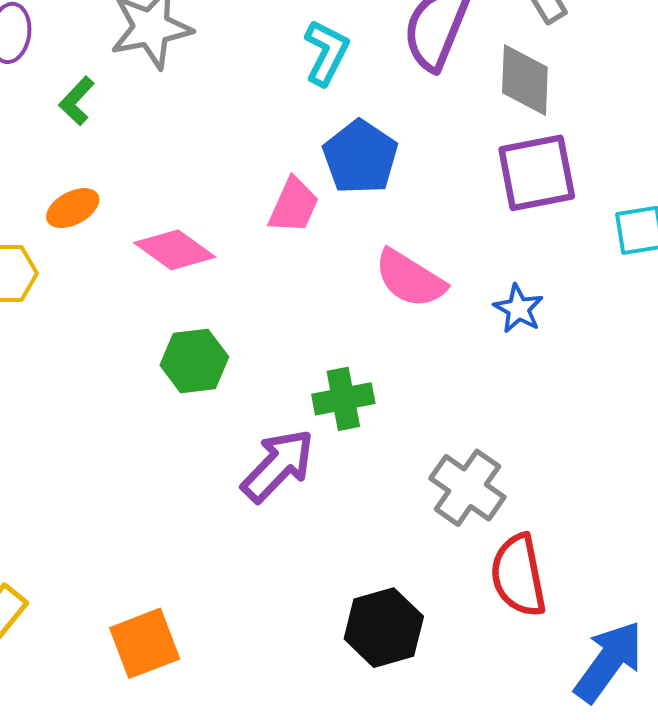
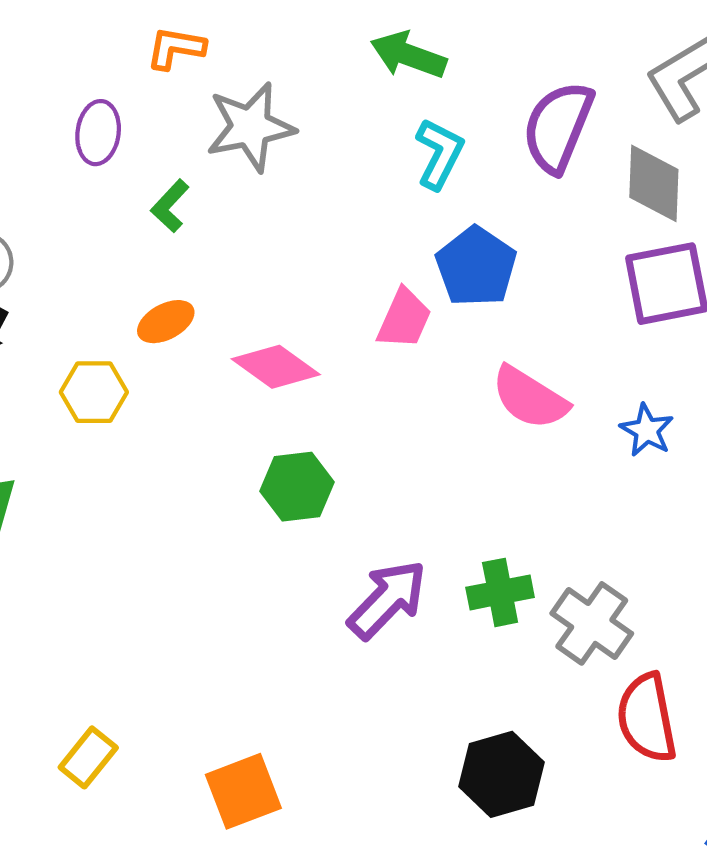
green cross: (343, 399) -> (500, 592), moved

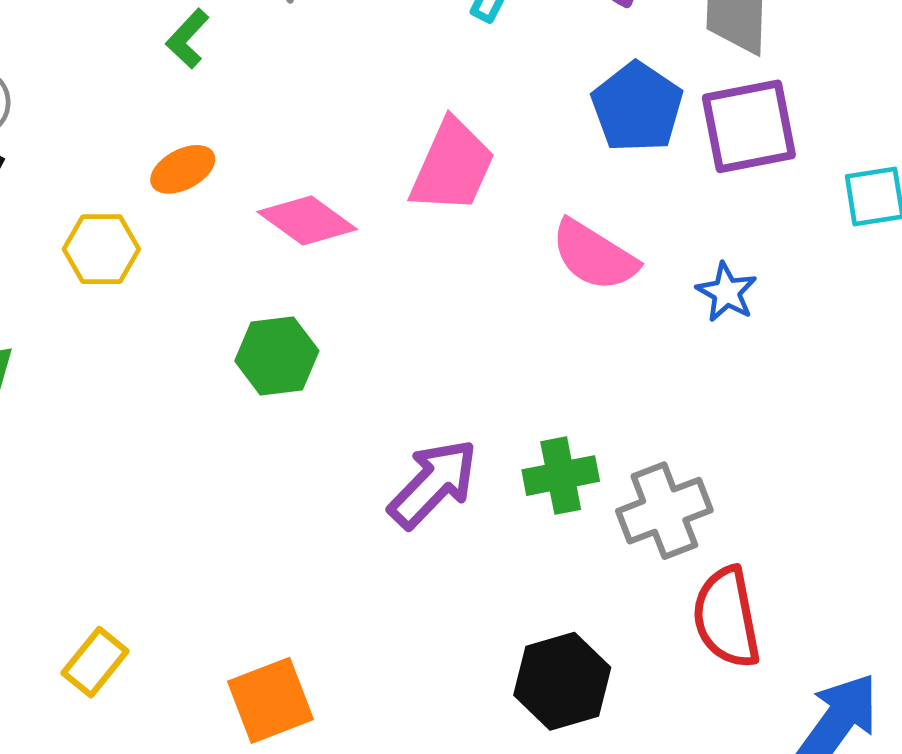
blue pentagon: (476, 267) -> (637, 107), moved
pink trapezoid: (404, 319) -> (452, 166), size x1.4
green hexagon: (297, 487) -> (277, 356), moved
gray cross: (592, 623) -> (664, 511), turned 34

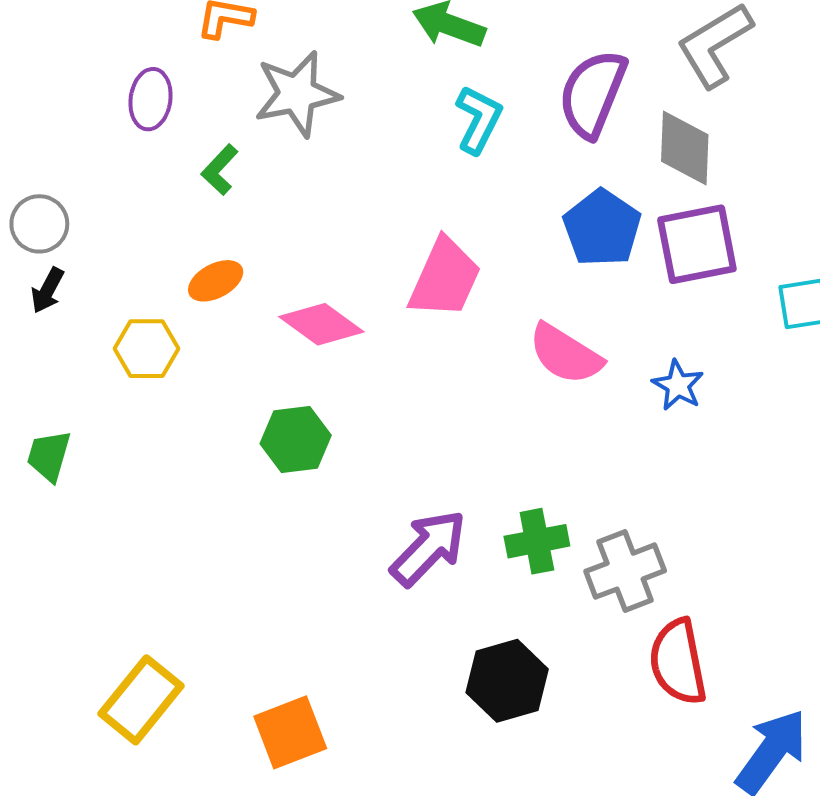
yellow rectangle: (95, 662) -> (141, 700), size x1.5
black hexagon: (562, 681) -> (507, 681), moved

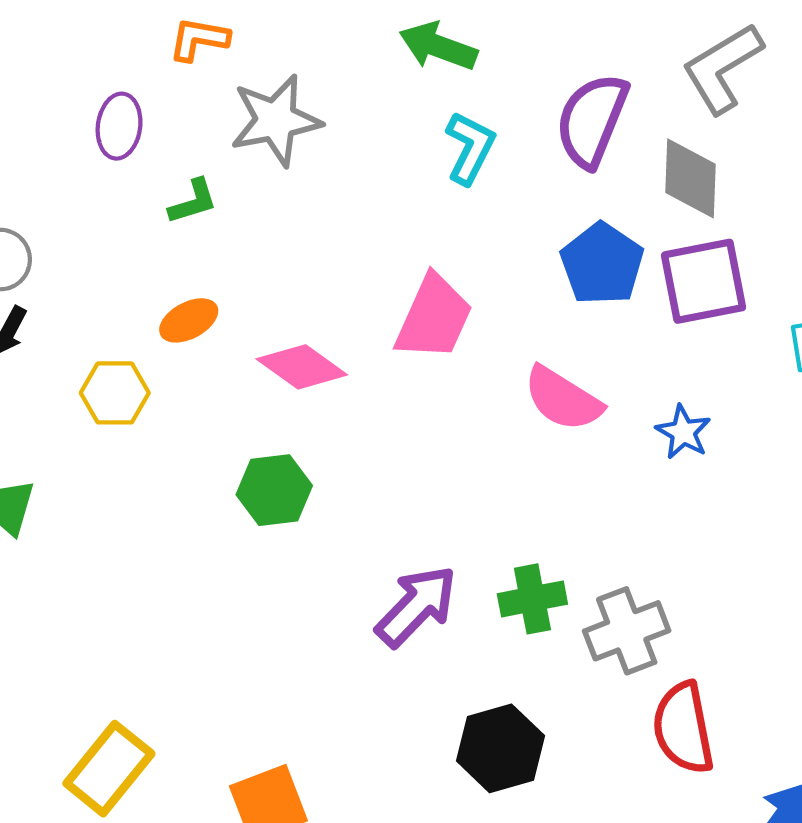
green L-shape: (220, 170) -> (193, 202), turned -150

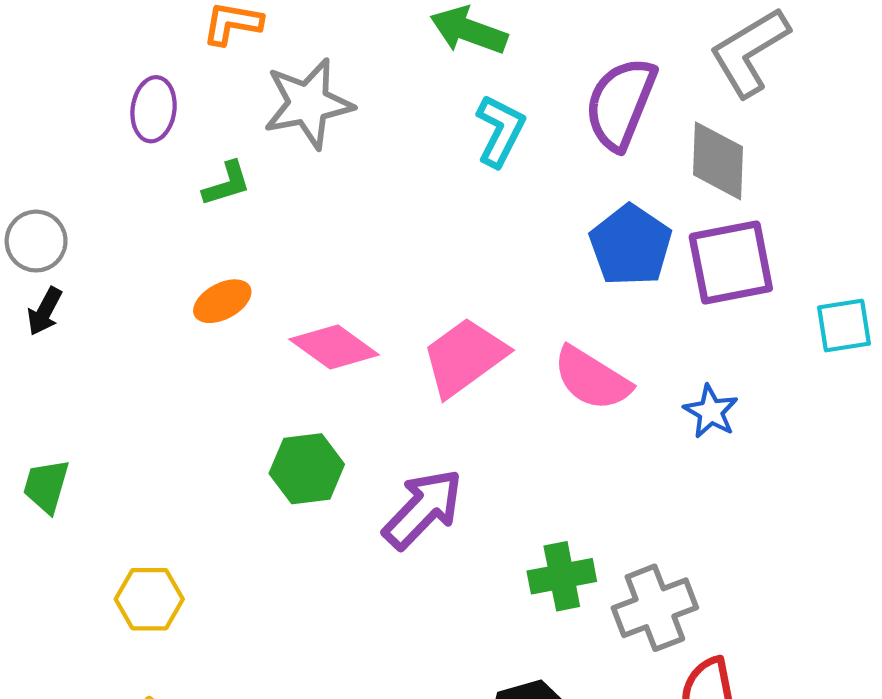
pink trapezoid: (434, 318) -> (464, 357), moved, turned -150
yellow hexagon: (115, 393) -> (149, 599), moved
purple arrow: (416, 606) -> (423, 509), moved

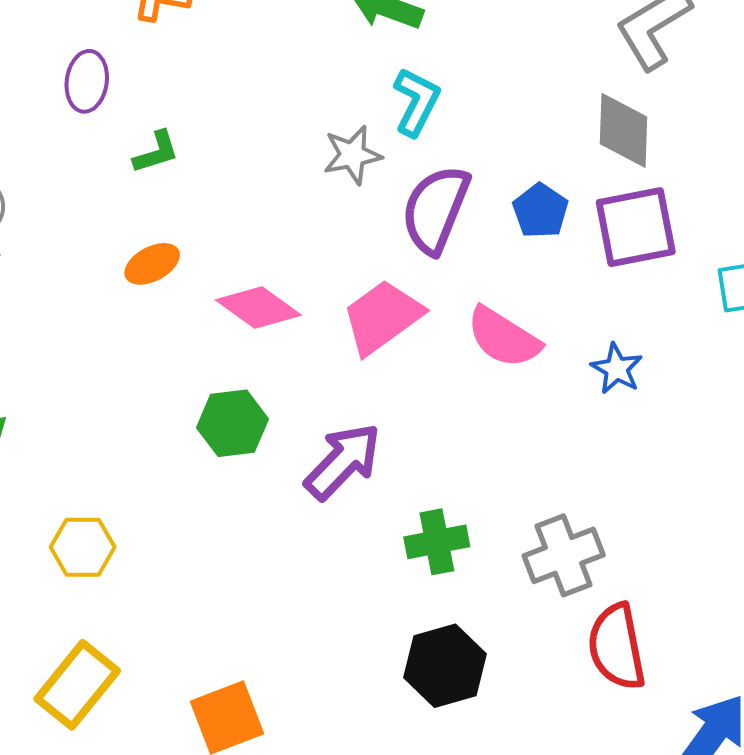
gray star: (308, 104) -> (352, 155), moved, size x0.7
purple semicircle: (621, 104) -> (435, 209), moved
blue pentagon: (631, 245) -> (540, 211), size x0.7
green cross: (562, 576) -> (437, 542), moved

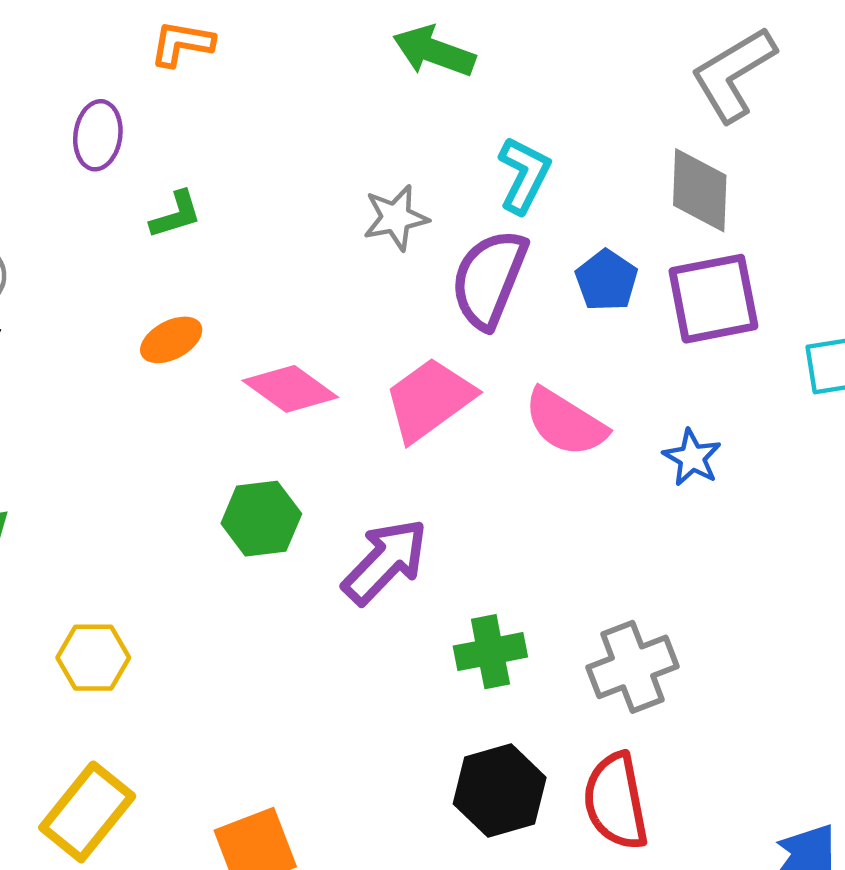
cyan L-shape: (416, 102) -> (524, 175), moved
red semicircle: (617, 647) -> (616, 801), moved

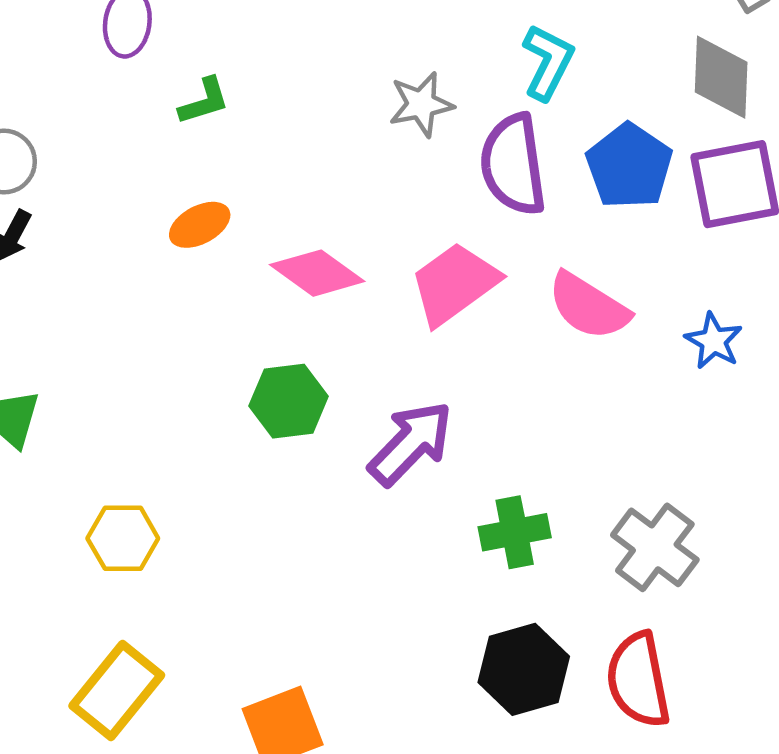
purple semicircle: (489, 279) -> (513, 165), turned -30
blue pentagon: (607, 280) -> (629, 166), size x1.4
gray cross: (633, 667) -> (655, 547), turned -32

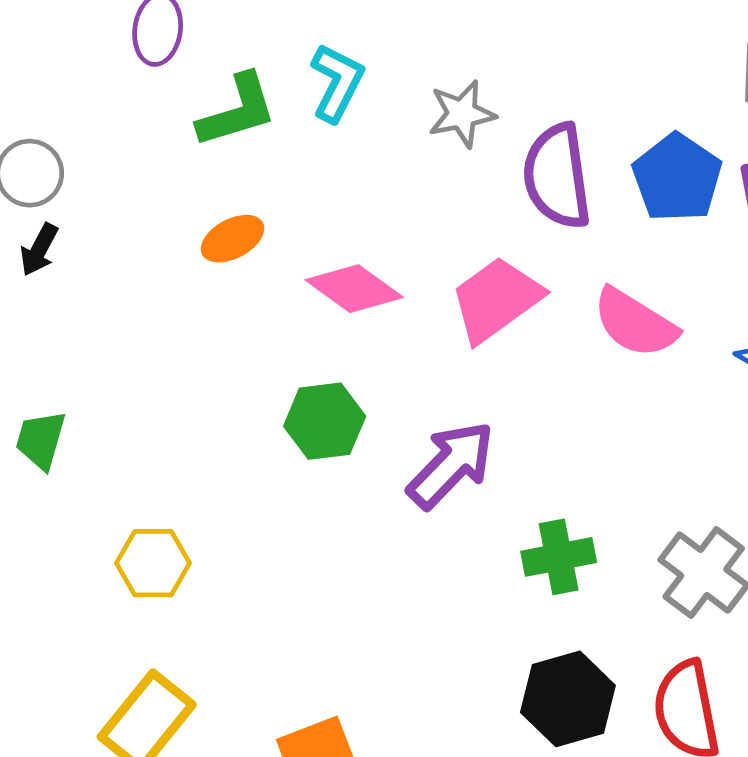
cyan L-shape: (548, 62) -> (337, 83), moved
green L-shape: (204, 101) -> (237, 111), size x1.5

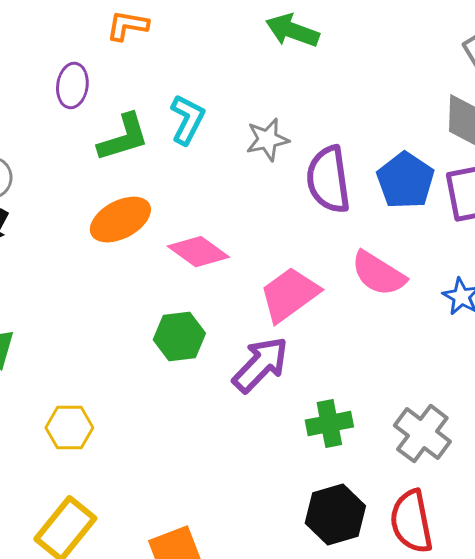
orange ellipse: (233, 239) -> (120, 220), size x1.5
pink trapezoid: (496, 300) -> (289, 295), moved

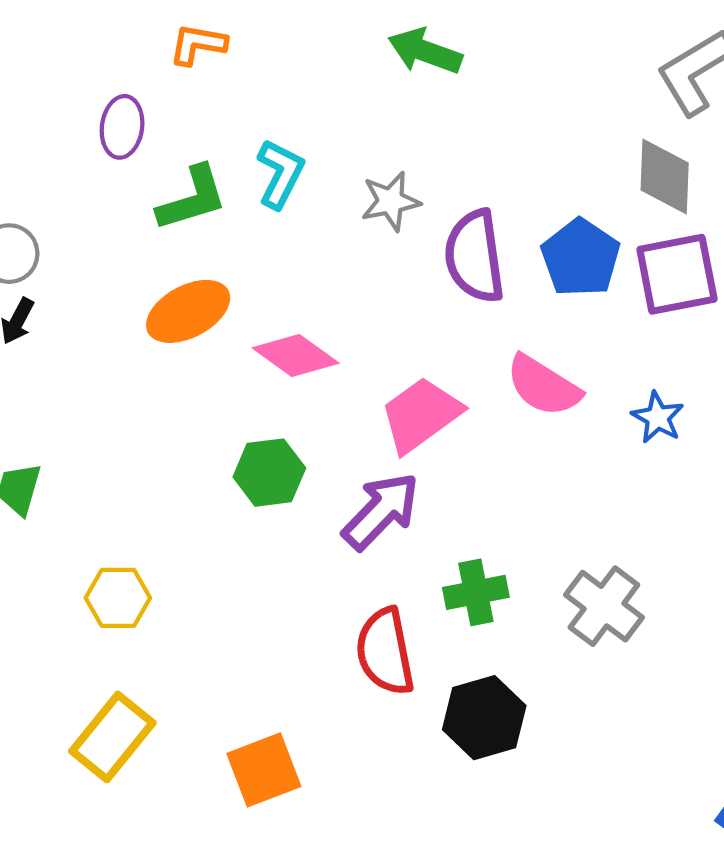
red semicircle: (411, 522) -> (385, 652), moved

